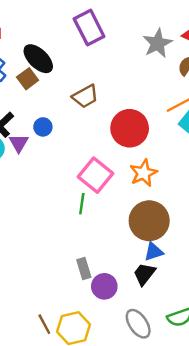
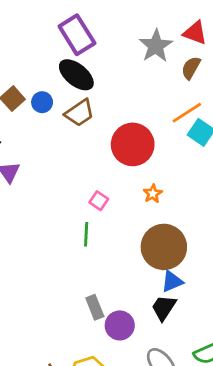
black ellipse: (38, 59) -> (76, 75), moved
blue circle: (43, 127) -> (42, 102), moved
orange star: (143, 173) -> (153, 194), size x0.6
pink square: (96, 175) -> (99, 201), size x0.5

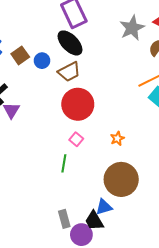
red circle: (133, 144) -> (78, 104), moved
blue triangle: (172, 281) -> (104, 207), moved
black trapezoid: (164, 308) -> (94, 221), moved, turned -70

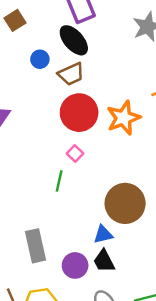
brown square: (20, 55) -> (15, 20), moved
orange star: (117, 138) -> (124, 118), moved, size x2.0
gray rectangle: (64, 219) -> (36, 246), moved, size x1.5
black trapezoid: (94, 221) -> (104, 261), moved

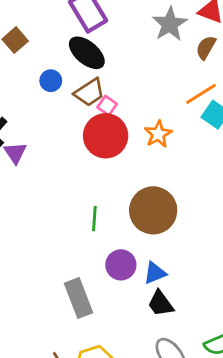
orange star: (124, 118) -> (158, 134), size x0.7
pink square: (75, 153) -> (107, 106), moved
brown circle: (125, 203) -> (153, 210), moved
purple circle: (75, 265) -> (121, 265), moved

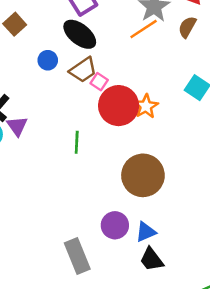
orange line: (201, 94) -> (144, 29), moved
red circle: (106, 136) -> (119, 106), moved
green line: (94, 219) -> (77, 142), moved

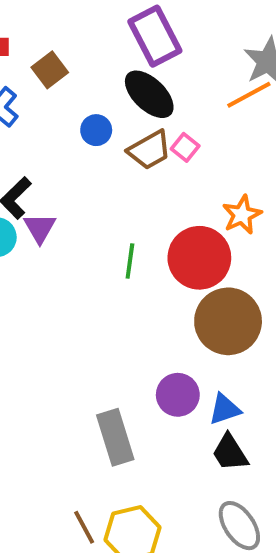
pink square: (99, 82) -> (185, 147), moved
red circle: (119, 106) -> (199, 258), moved

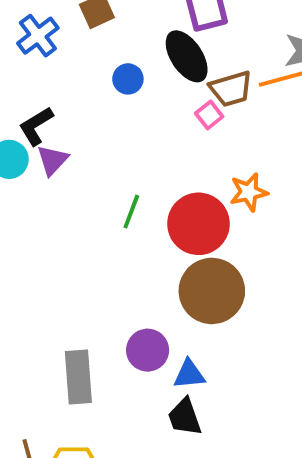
brown trapezoid: (149, 150) -> (231, 89), moved

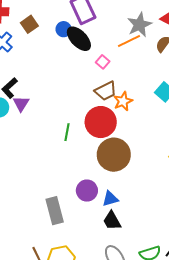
blue circle: (128, 79) -> (64, 29), moved
brown trapezoid: (231, 89) -> (106, 91), moved
pink square: (209, 115) -> (103, 62), moved
green line: (131, 212) -> (67, 132), moved

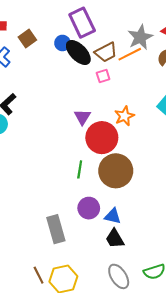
pink square: (103, 62) -> (103, 76), turned 32
brown trapezoid: (106, 91) -> (106, 52), moved
purple triangle: (21, 104) -> (82, 117), moved
green line: (67, 132) -> (80, 169), moved
blue triangle: (110, 199) -> (113, 216), turned 30

